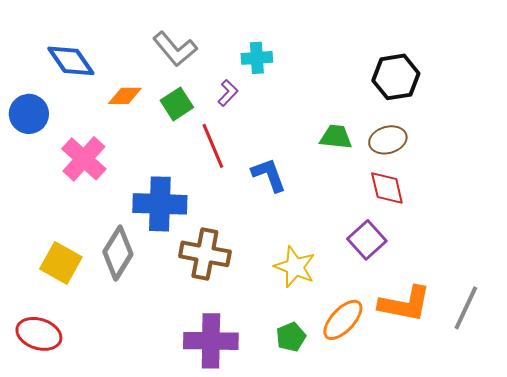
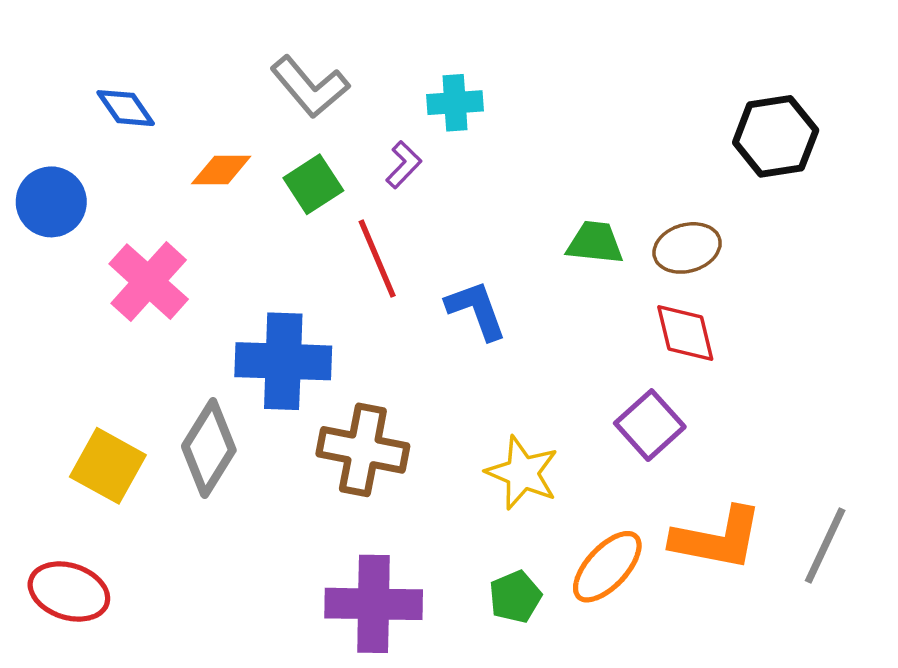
blue diamond: (71, 61) -> (126, 108), size x0.7
black hexagon: (396, 77) -> (776, 136), moved

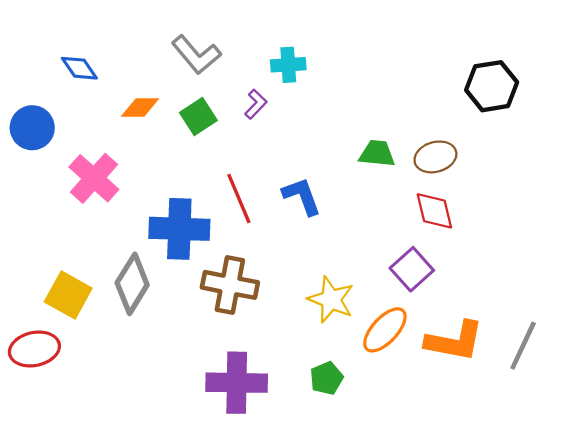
red line: (377, 259) -> (239, 198), moved
orange ellipse: (607, 567) -> (385, 330), moved
red ellipse: (69, 592) -> (34, 349), moved, turned -30

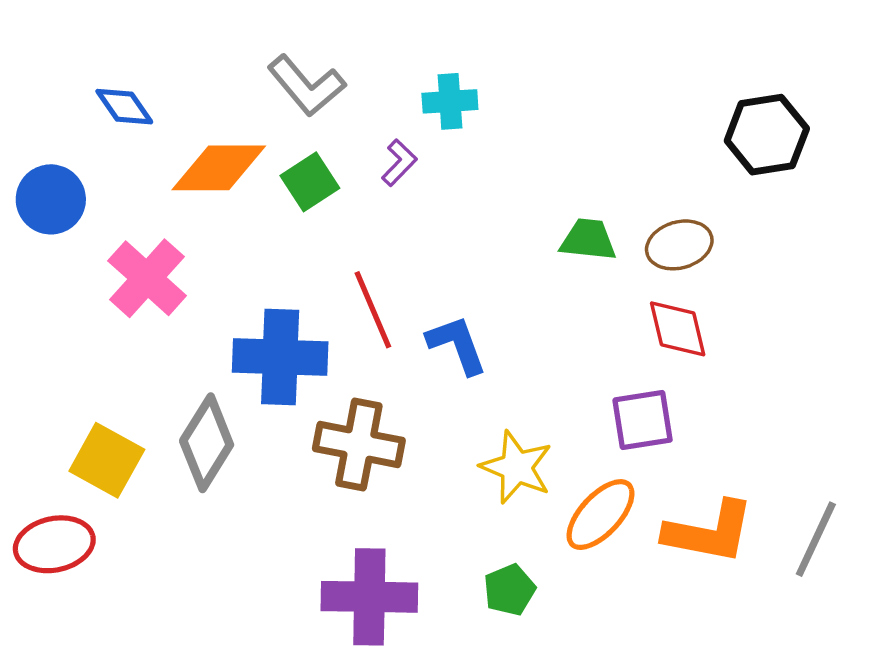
orange diamond: (140, 107) -> (219, 168), size x1.6
blue L-shape: (302, 196) -> (457, 345), moved
purple square: (412, 269) -> (643, 420), turned 33

